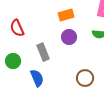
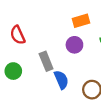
orange rectangle: (66, 15) -> (81, 21), moved
blue semicircle: (37, 78) -> (61, 80), moved

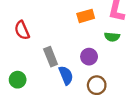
purple circle: (74, 45) -> (89, 57), moved
green circle: (13, 71) -> (18, 80), moved

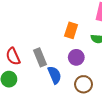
orange rectangle: (86, 16) -> (71, 30), moved, turned -56
red semicircle: (22, 30) -> (13, 56), moved

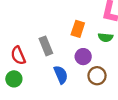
gray rectangle: (40, 57) -> (46, 46), moved
brown circle: (84, 84) -> (97, 76), moved

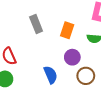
gray rectangle: (46, 46) -> (36, 24), moved

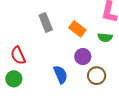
orange rectangle: (67, 30) -> (77, 29), turned -70

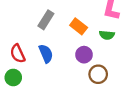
gray rectangle: (46, 23) -> (46, 20), turned 54
blue semicircle: (61, 75) -> (46, 54), moved

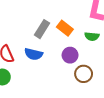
gray rectangle: (46, 20) -> (42, 29), moved
blue semicircle: (46, 54) -> (34, 54), turned 126

